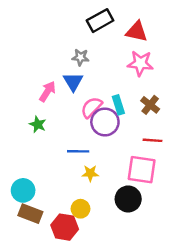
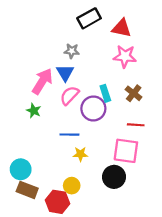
pink arrow: (48, 91) -> (42, 81), size x1.4
pink semicircle: (91, 107) -> (69, 95), moved

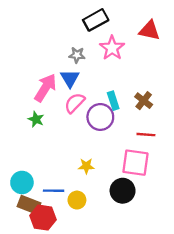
red triangle: (122, 28) -> (149, 30), moved
pink star: (125, 56) -> (112, 48), moved, turned 30
blue line: (69, 135) -> (54, 191), moved
red hexagon: (58, 202) -> (43, 218), moved

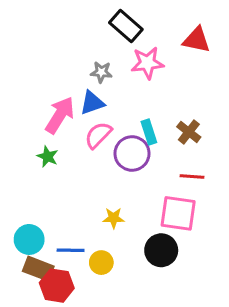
black rectangle: (96, 20) -> (126, 26), turned 70
pink star: (112, 48) -> (147, 63), turned 30
blue triangle: (70, 78) -> (92, 103), turned 42

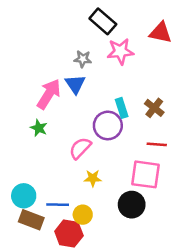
blue triangle: (92, 103) -> (75, 84), turned -45
pink semicircle: (98, 135) -> (80, 148), moved
red hexagon: (57, 286) -> (69, 233), moved

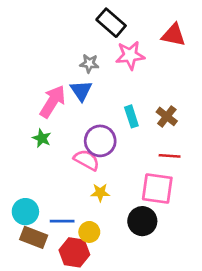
purple circle: (108, 125) -> (100, 141), moved
pink semicircle: (80, 148) -> (87, 160), turned 75

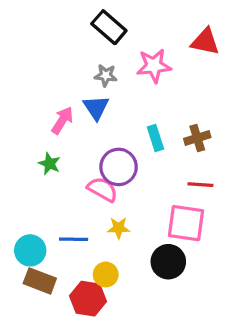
black rectangle: (111, 23) -> (109, 27), moved
pink arrow: (53, 102) -> (62, 120), size x0.7
brown cross: (167, 116) -> (197, 138), turned 35
blue line: (62, 221) -> (74, 239), moved

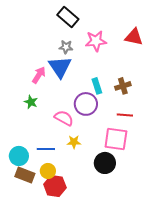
red triangle: (205, 42) -> (134, 37), moved
blue triangle: (96, 107) -> (60, 67), size x1.4
purple circle: (119, 167) -> (86, 104), moved
yellow circle: (106, 275) -> (48, 171), moved

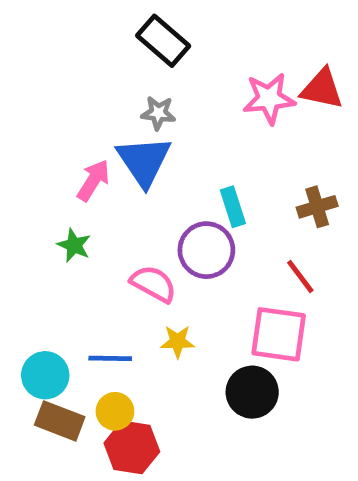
pink star: (96, 41) -> (269, 99), moved
brown cross: (123, 86) -> (317, 207), moved
red line: (125, 115) -> (300, 277), turned 49

